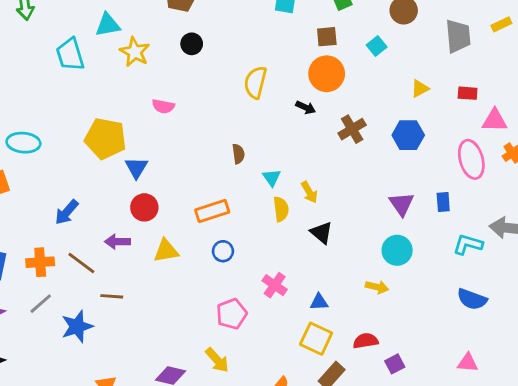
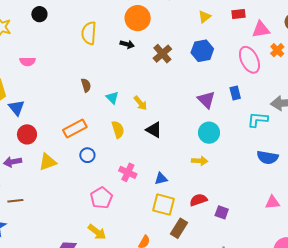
yellow semicircle: (281, 209) -> (118, 130), moved
purple square: (395, 364) -> (222, 212), turned -32

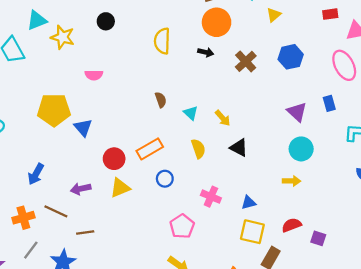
yellow triangle: (205, 17) -> (274, 15), moved
red circle: (27, 134) -> (114, 159), moved

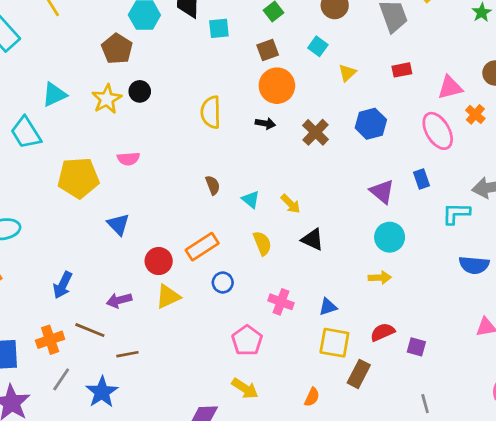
red rectangle: (330, 14) -> (402, 70), moved
yellow star: (63, 37) -> (107, 99), moved, turned 30
yellow pentagon: (54, 110) -> (78, 178), moved

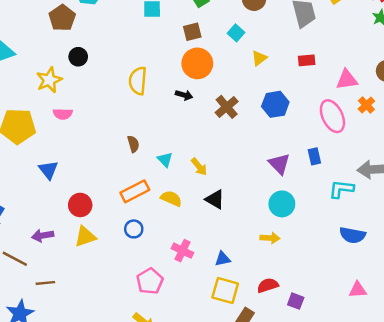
yellow star: (107, 99) -> (49, 80), moved
yellow semicircle: (262, 243) -> (171, 198), turned -50
orange rectangle: (202, 247) -> (135, 191), moved

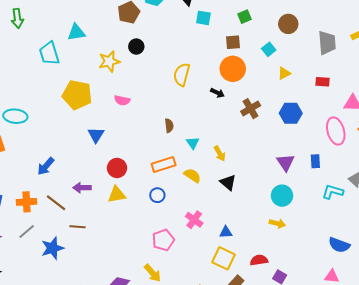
pink semicircle: (63, 114) -> (122, 100), moved
blue semicircle: (353, 235) -> (339, 245), moved
yellow arrow: (270, 238) -> (277, 223), moved

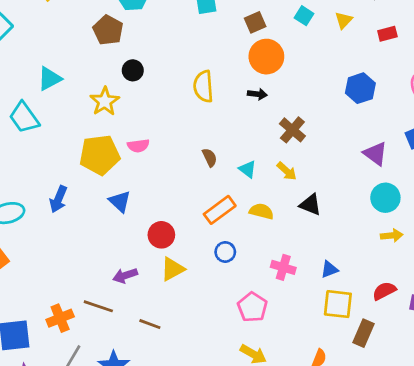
yellow triangle: (284, 73) -> (344, 20), moved
yellow pentagon: (77, 95) -> (100, 155), moved
brown cross: (251, 109) -> (292, 130), moved
blue arrow: (46, 166) -> (58, 199), moved
brown line: (78, 227) -> (150, 324), moved, turned 35

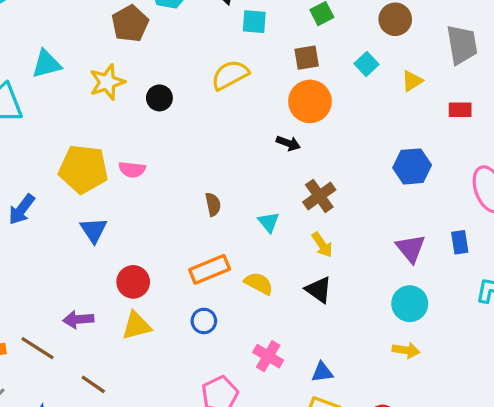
black circle: (133, 70) -> (159, 98), moved
yellow semicircle: (203, 86) -> (230, 75), moved, turned 52
yellow star: (105, 101) -> (107, 82), moved
cyan triangle: (248, 169) -> (269, 222), moved
yellow arrow: (287, 171) -> (322, 245), moved

